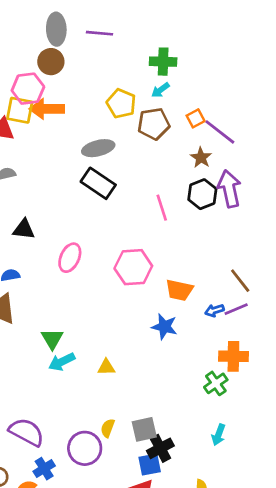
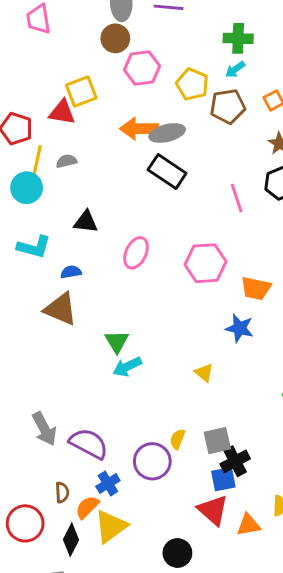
pink hexagon: (28, 89) -> (142, 68), moved
orange arrow: (47, 109) -> (139, 129), moved
yellow square: (20, 110) -> (81, 92), turned -32
yellow triangle: (106, 367) -> (204, 373), moved, turned 42

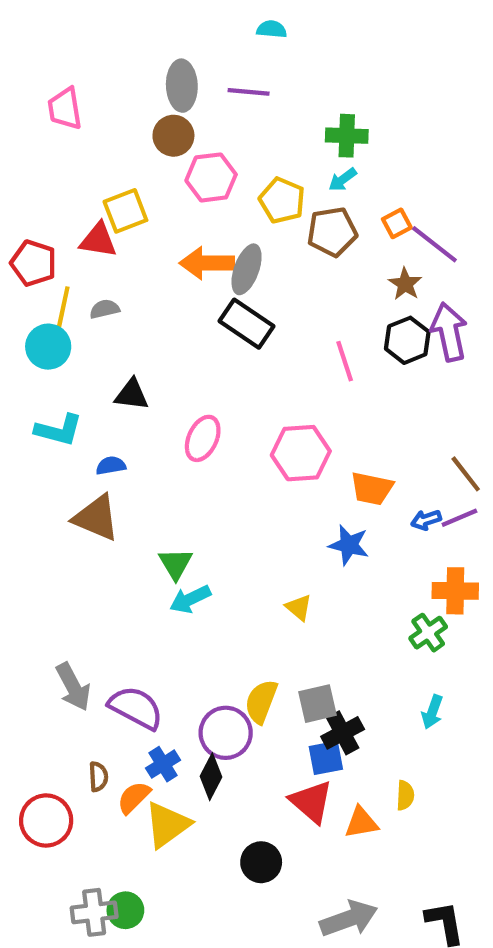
gray ellipse: (167, 133) -> (247, 269), turned -56
yellow semicircle: (177, 439) -> (261, 701), size x1.5
black diamond: (71, 540) -> (211, 777), moved

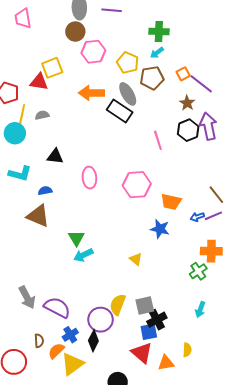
gray ellipse: (247, 269) -> (128, 94), moved, turned -50
black rectangle: (247, 324) -> (120, 111), moved
pink ellipse: (203, 438) -> (89, 178), turned -30

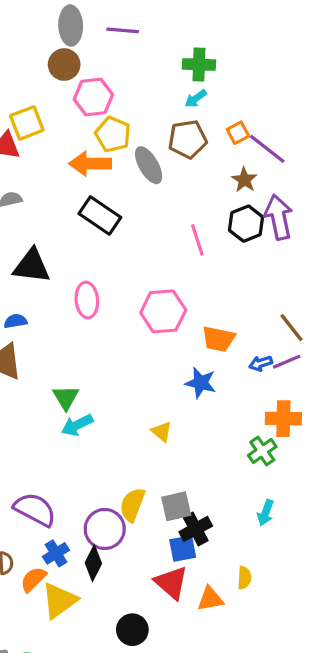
yellow pentagon: (128, 63) -> (113, 134), moved
black rectangle: (120, 111) -> (100, 216), moved
black triangle: (55, 156) -> (32, 266), size x1.4

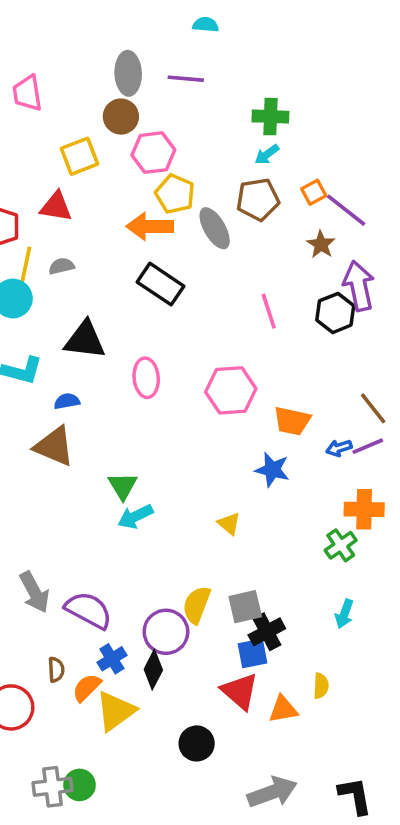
yellow square: (27, 123) -> (79, 156), moved
black hexagon: (246, 224) -> (335, 313), moved

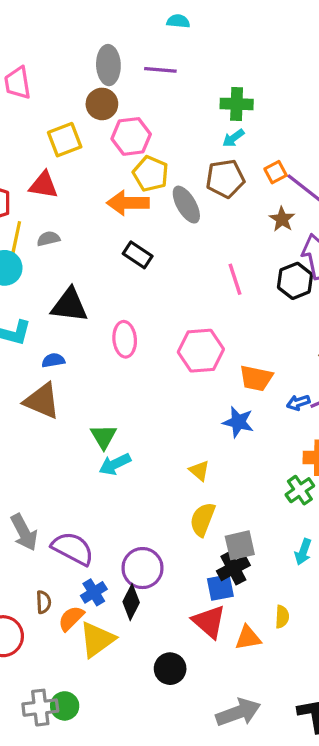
black rectangle: (161, 284) -> (138, 255), size x0.7
yellow semicircle: (197, 605) -> (203, 519), moved
gray square: (245, 607) -> (240, 545), moved

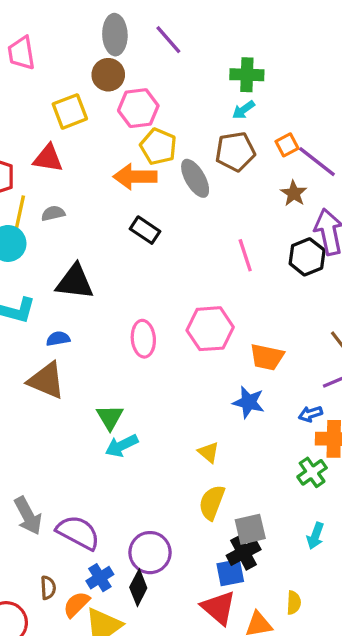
purple line: (160, 70) -> (168, 40), turned 44
pink ellipse: (125, 339) -> (143, 339), moved
blue arrow: (298, 403) -> (310, 414), moved

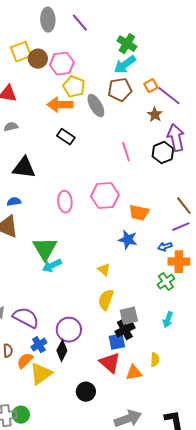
brown circle: (108, 75) -> (38, 59), moved
green cross: (247, 75) -> (127, 44), turned 30
cyan arrow: (244, 110) -> (125, 65), size x1.6
yellow square: (70, 111) -> (21, 52), moved
green triangle: (110, 417) -> (45, 249), size x1.5

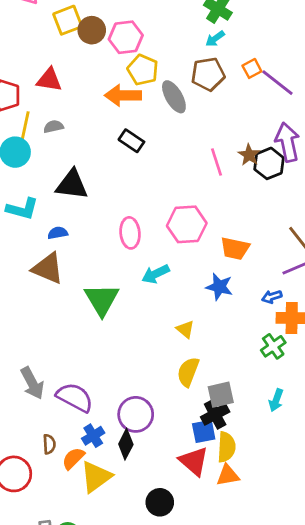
cyan arrow: (125, 65) -> (215, 39), size x0.6
brown star: (155, 115) -> (249, 155), moved
cyan arrow: (52, 266) -> (156, 274), moved
yellow semicircle: (155, 360) -> (226, 447), moved, size x1.5

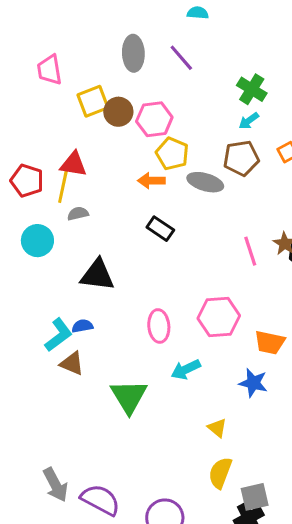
orange arrow: (123, 95) -> (151, 181), size x0.7
gray ellipse: (174, 97) -> (205, 182), turned -44
yellow line: (25, 127) -> (63, 187), moved
cyan L-shape: (22, 209) -> (58, 335), moved, turned -52
brown triangle: (48, 268) -> (72, 363), size x0.7

